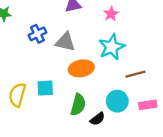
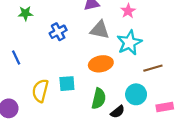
gray triangle: (65, 42) -> (100, 30), moved
pink rectangle: (148, 105) -> (165, 107), moved

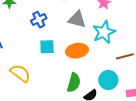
cyan square: (67, 84) -> (47, 47), moved
yellow semicircle: (40, 91) -> (20, 73), turned 110

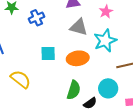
blue cross: (39, 20) -> (37, 18), moved

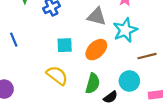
orange ellipse: (78, 58) -> (96, 50), turned -35
yellow semicircle: (21, 79) -> (57, 75), moved

